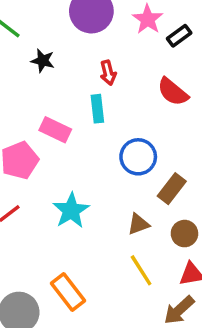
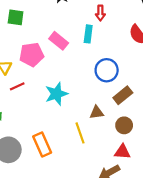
yellow line: (141, 270) -> (80, 133), moved

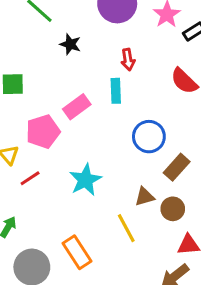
pink rectangle: (59, 41) -> (77, 107), turned -66
brown circle: (124, 125) -> (173, 209), moved

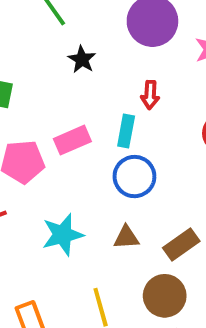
blue circle: (149, 137) -> (134, 177), moved
brown triangle: (145, 197) -> (126, 237), moved
brown circle: (173, 209) -> (165, 296), size x1.4

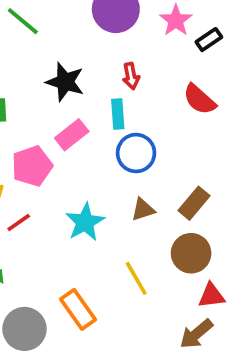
black star: (82, 59) -> (65, 82), moved, size x1.5

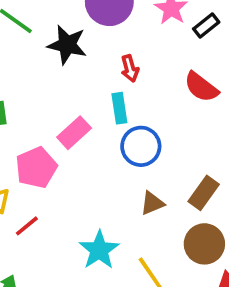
black star: (65, 82) -> (67, 45), moved
cyan star: (85, 222) -> (99, 250), moved

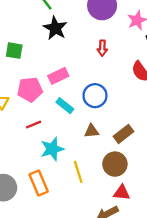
black star: (67, 45) -> (55, 28), moved
cyan rectangle: (119, 108) -> (65, 106), moved, turned -60
red line: (27, 226) -> (33, 125), moved

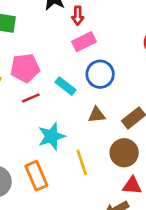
red arrow: (102, 48) -> (78, 16), moved
pink rectangle: (58, 76) -> (84, 42), moved
red line: (33, 125) -> (31, 98), moved

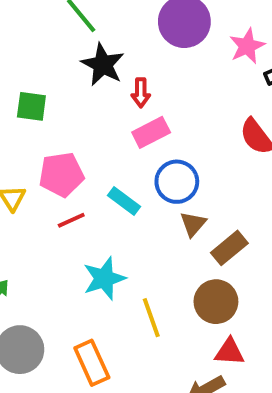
brown triangle: (97, 115) -> (193, 224), moved, turned -42
orange rectangle: (36, 176) -> (92, 363), moved

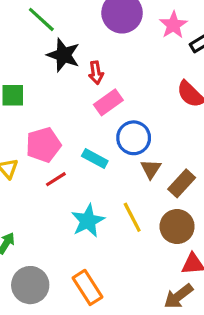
yellow line: (151, 318) -> (132, 217), moved

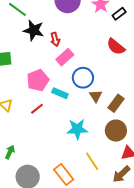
pink pentagon: (43, 145) -> (38, 80), moved
yellow line: (132, 217) -> (92, 161), moved
cyan star: (88, 221) -> (77, 129), moved, turned 30

